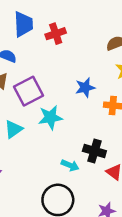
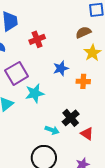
red cross: (56, 34) -> (37, 39), moved
black cross: (94, 151) -> (71, 118), turned 36

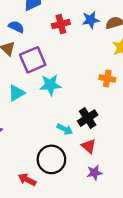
blue star: (61, 68) -> (91, 20), moved
red triangle: (87, 134) -> (89, 146), moved

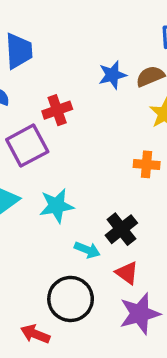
red cross: (61, 24) -> (57, 110), moved
cyan star: (50, 85) -> (57, 206), moved
purple star: (94, 173) -> (140, 314), size x1.6

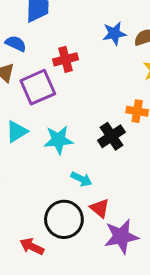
black cross: (121, 229) -> (111, 136), moved
red triangle: (127, 273) -> (100, 208), moved

